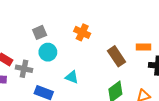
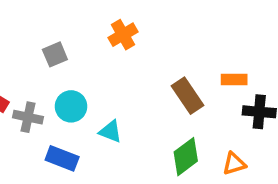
orange cross: (82, 32) -> (123, 35), moved, turned 35
cyan circle: (48, 52) -> (71, 106), moved

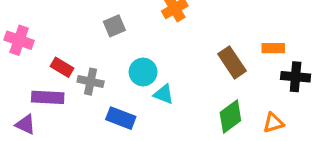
cyan circle: (71, 106) -> (143, 72), moved

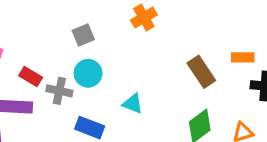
cyan circle: (143, 72) -> (88, 73), moved

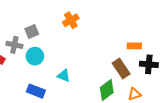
brown rectangle: (201, 72) -> (121, 68), moved
gray cross: (59, 91) -> (14, 45), moved

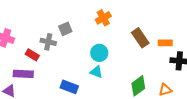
cyan circle: (35, 56) -> (99, 53), moved
brown rectangle: (121, 68) -> (140, 38), moved

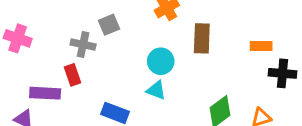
brown rectangle: (140, 38) -> (202, 38), moved, turned 36
red rectangle: (32, 55) -> (72, 75), moved, turned 40

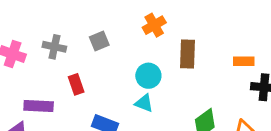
gray cross: (83, 44) -> (54, 47), moved
red rectangle: (72, 75) -> (76, 84), moved

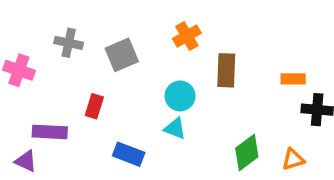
gray square: (99, 41) -> (122, 55), size x1.4
gray cross: (54, 47) -> (69, 43), moved
red rectangle: (76, 84) -> (94, 106), turned 36

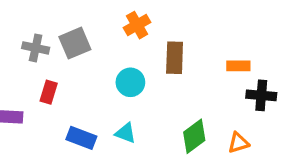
gray cross: (69, 43) -> (36, 48), moved
cyan triangle: (175, 129) -> (126, 133), moved

